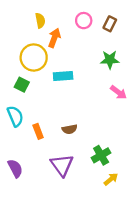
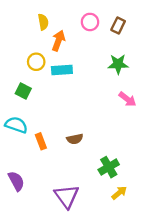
yellow circle: (34, 57) -> (36, 62), size x0.6
cyan rectangle: (63, 76) -> (62, 70), moved
cyan semicircle: (15, 116) -> (16, 125), turned -48
purple triangle: (62, 165) -> (67, 196), moved

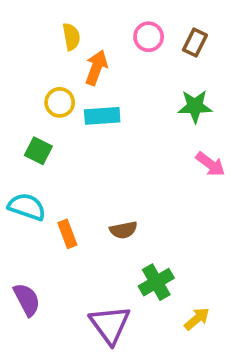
green cross: (109, 167) -> (156, 282), moved

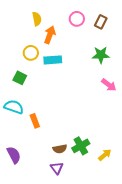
brown semicircle: (123, 230) -> (60, 149), moved
yellow arrow: (197, 319) -> (105, 155), moved
purple triangle: (110, 325) -> (57, 168), size x0.6

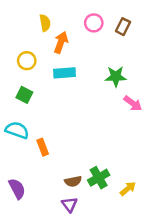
yellow circle: (31, 53) -> (27, 61), moved
green star: (101, 55) -> (116, 77), moved

